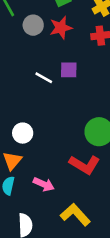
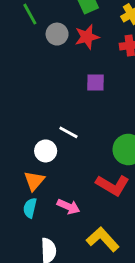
white line: (44, 78) -> (68, 132), moved

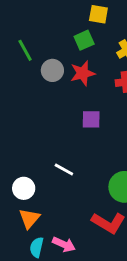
white circle: (46, 151) -> (24, 188), moved
cyan semicircle: (30, 208) -> (37, 247), moved

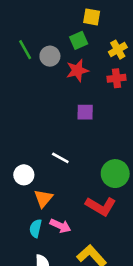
gray circle: (52, 70) -> (50, 56), moved
orange triangle: (29, 218) -> (43, 198), moved

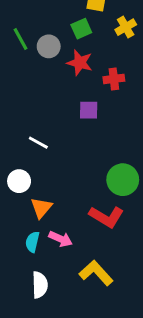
yellow cross: (118, 50) -> (126, 27), moved
red star: (77, 70) -> (80, 63), turned 30
red cross: (116, 78) -> (114, 79), moved
white line: (60, 158) -> (38, 143), moved

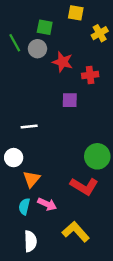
green square: (81, 29) -> (45, 27), moved, turned 35
white line: (38, 143) -> (29, 126), turned -35

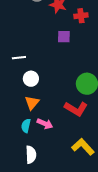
white line: (29, 126) -> (19, 58), moved
white circle: (14, 158) -> (31, 79), moved
yellow L-shape: (76, 232) -> (83, 147), moved

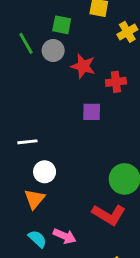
orange triangle: (32, 103) -> (35, 199), moved
cyan semicircle: (26, 126) -> (37, 239), turned 120

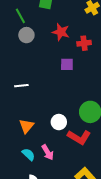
gray circle: (53, 50) -> (26, 35), moved
white circle: (45, 172) -> (59, 122), moved
pink arrow: (65, 236) -> (48, 152), turned 35

